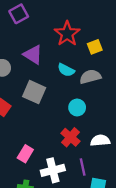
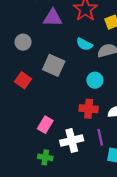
purple triangle: (33, 55) -> (53, 18), moved, turned -30
red cross: (70, 137) -> (89, 109), turned -36

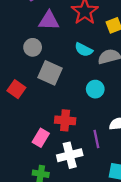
gray circle: (23, 42) -> (33, 47), moved
red cross: (89, 109) -> (65, 120), moved
purple line: (100, 137) -> (96, 139), moved

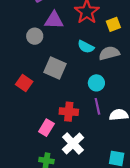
gray circle: (33, 47) -> (35, 36), moved
purple line: (96, 139) -> (97, 106), moved
white cross: (70, 155) -> (73, 144), turned -30

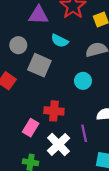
gray circle: (35, 36) -> (18, 45), moved
cyan semicircle: (86, 47) -> (60, 41), moved
purple line: (97, 106) -> (84, 133), moved

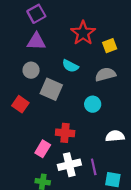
purple triangle: (38, 15) -> (36, 41), moved
purple line: (84, 133) -> (94, 167), moved
white cross: (58, 144) -> (69, 165), turned 30

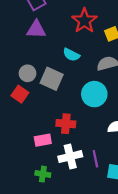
gray circle: (31, 70) -> (28, 73), moved
cyan circle: (93, 104) -> (94, 94), size x1.5
pink rectangle: (43, 149) -> (43, 140), turned 49

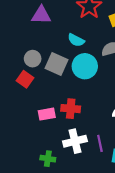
cyan circle: (94, 94) -> (85, 66), moved
pink rectangle: (43, 140) -> (47, 114), moved

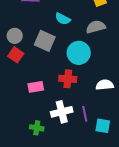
gray circle: (33, 59) -> (15, 36), moved
cyan circle: (85, 66) -> (79, 53), moved
red cross: (71, 109) -> (68, 79), moved

